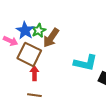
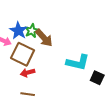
brown arrow: (51, 38) -> (44, 38), turned -78
red arrow: (34, 73) -> (28, 73), turned -104

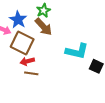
green star: (32, 31) -> (43, 11), moved
brown line: (28, 94) -> (31, 73), moved

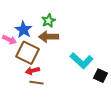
brown arrow: (43, 27) -> (49, 37), turned 132
cyan L-shape: (77, 51) -> (82, 61), turned 30

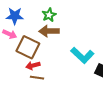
blue star: (24, 30) -> (15, 16), moved, turned -30

